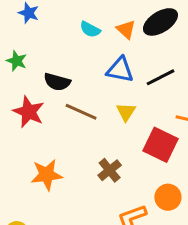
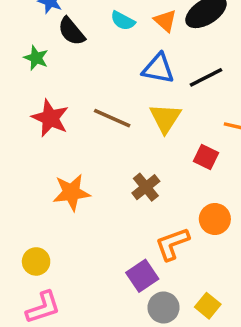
black semicircle: (57, 82) -> (71, 31), moved, turned 35
yellow triangle: (126, 112) -> (165, 118), size x1.4
red square: (160, 145) -> (206, 157), size x0.6

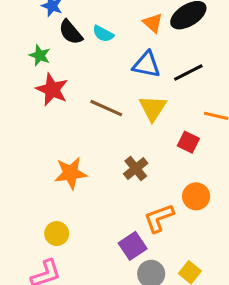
cyan semicircle: (123, 21) -> (103, 34), moved
red star: (50, 118) -> (52, 89), moved
yellow circle: (36, 261) -> (57, 234), moved

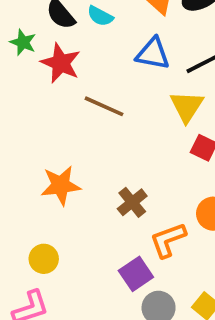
red star: (52, 89) -> (61, 63), moved
yellow triangle: (153, 108) -> (187, 106), moved
brown cross: (136, 168) -> (132, 202), moved

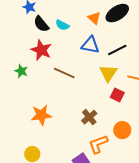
green star: (23, 42) -> (21, 71), moved
brown cross: (132, 202) -> (89, 117), moved

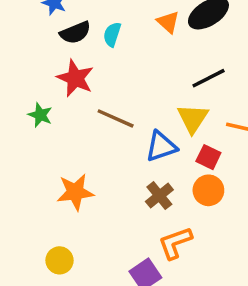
black semicircle: (41, 24) -> (75, 33), turned -72
cyan semicircle: (62, 25) -> (112, 34), turned 80
blue triangle: (90, 45) -> (161, 147), moved, turned -30
orange circle: (122, 130) -> (208, 190), moved

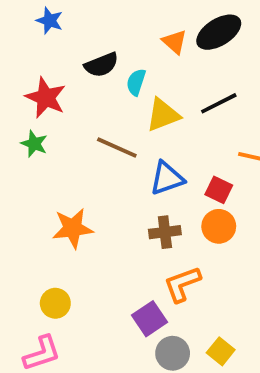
black semicircle: (75, 33) -> (101, 65), moved
cyan semicircle: (112, 34) -> (136, 82), moved
red star: (75, 78) -> (46, 98), moved
yellow triangle: (193, 118) -> (163, 115), moved, turned 36
brown cross: (159, 196) -> (165, 232), turned 32

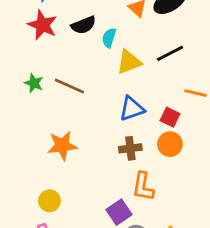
red star: (46, 98) -> (42, 25), moved
brown line: (117, 148) -> (69, 86), moved
orange L-shape: (182, 284) -> (143, 187), turned -60

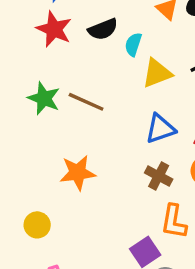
green star: (34, 83) -> (44, 98), size x1.4
brown cross: (130, 148) -> (159, 176), turned 35
yellow circle: (50, 201) -> (37, 225), moved

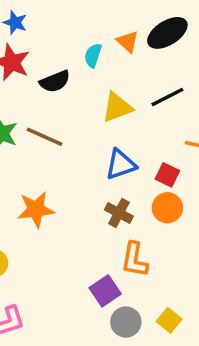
black semicircle: (103, 29) -> (55, 81), moved
cyan semicircle: (133, 44) -> (93, 55), moved

